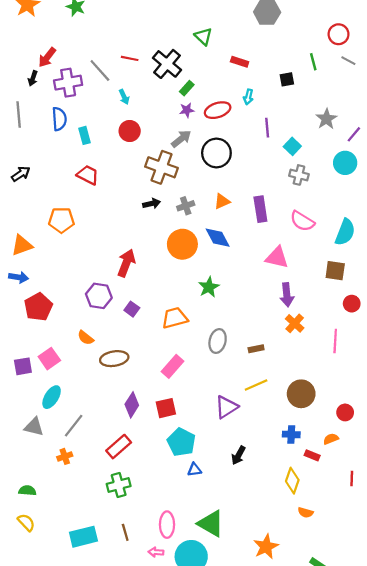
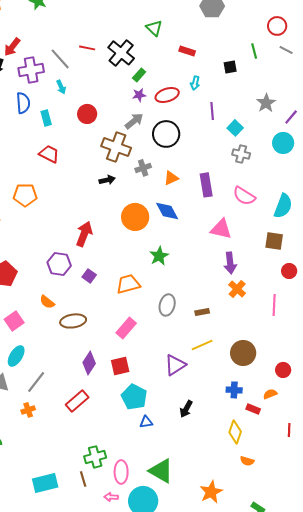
cyan arrow: (124, 97) -> (61, 87), moved
gray cross: (186, 206) -> (143, 168), moved
green cross: (119, 485) -> (95, 457), moved

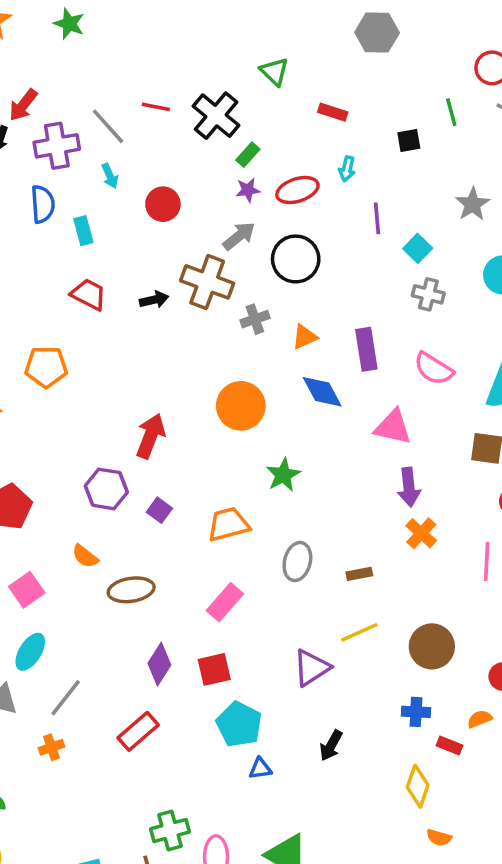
red circle: (87, 114) -> (163, 204), moved
black arrow: (107, 180) -> (154, 300), moved
blue diamond: (167, 211) -> (322, 392), moved

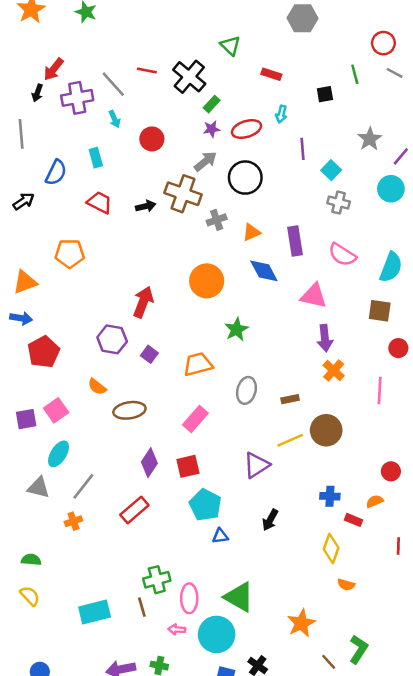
blue semicircle: (43, 204) -> (56, 173), moved, turned 30
brown circle: (432, 646) -> (326, 430), moved

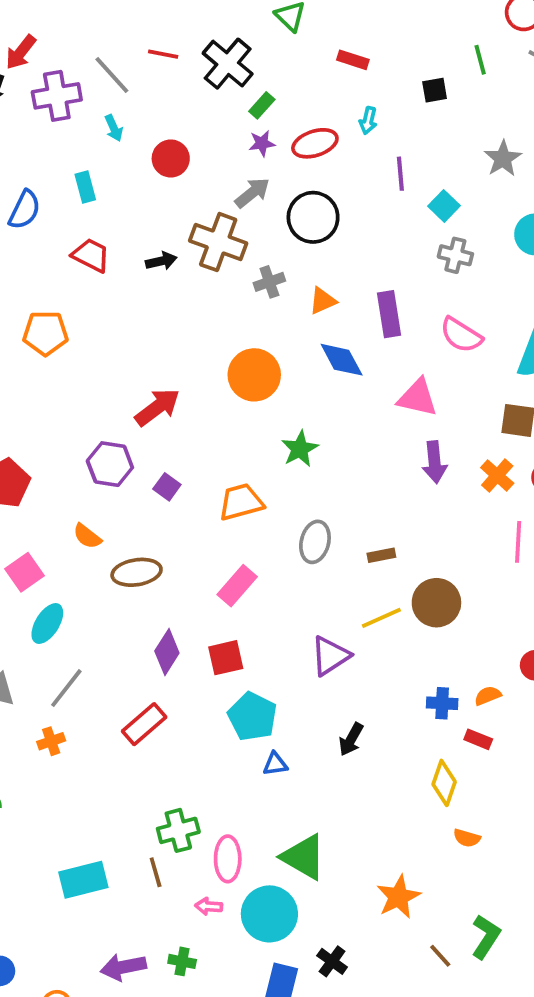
red arrow: (143, 302) -> (157, 407), turned 32
orange cross: (334, 371) -> (497, 475), moved
cyan ellipse: (59, 454) -> (47, 624), moved
orange semicircle: (375, 501) -> (488, 696), moved

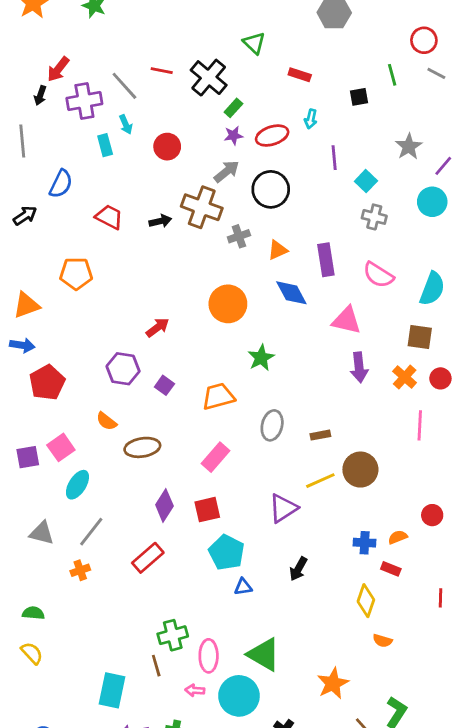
cyan rectangle: (85, 187) -> (105, 145), moved
red arrow: (157, 407) -> (158, 327), size x0.7
cyan rectangle: (83, 880) -> (112, 690), moved, turned -64

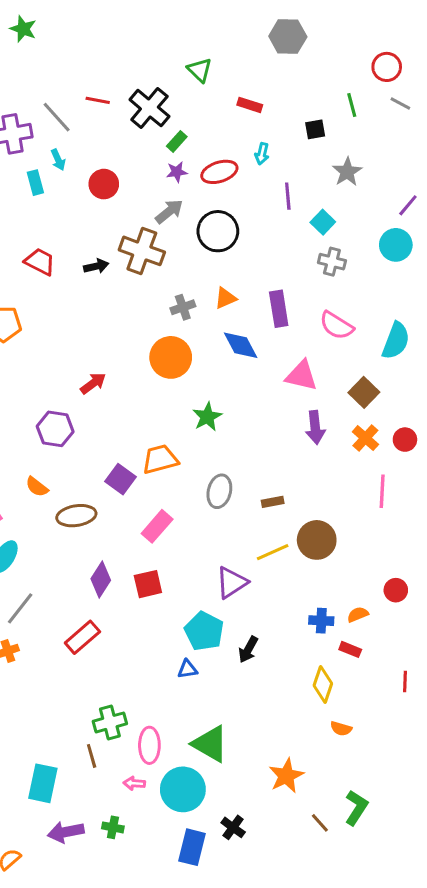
gray star: (409, 147) -> (347, 172), moved
gray cross: (239, 236) -> (183, 307), moved
brown square: (420, 337) -> (364, 392), moved, turned 36
purple square: (164, 385) -> (121, 479), moved, size x1.4
cyan pentagon: (227, 552) -> (204, 631), moved

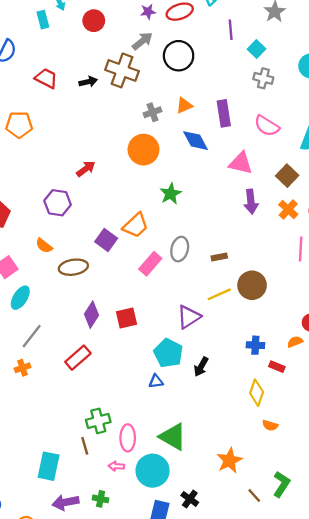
orange trapezoid: (160, 459) -> (136, 225), turned 152
pink rectangle: (157, 526) -> (150, 264), moved
orange semicircle: (358, 614) -> (295, 342), moved

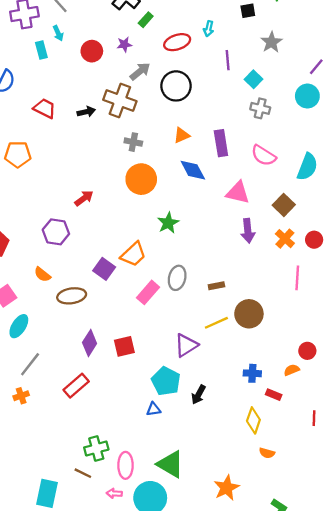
purple star: (148, 12) -> (124, 44), moved
gray cross: (153, 112) -> (133, 142), moved, turned 30
brown line: (85, 446) -> (83, 473), turned -48

